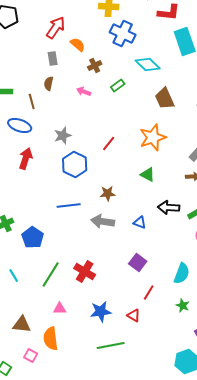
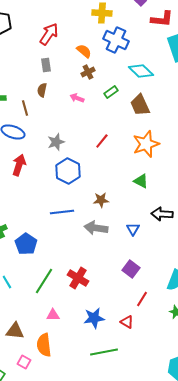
orange semicircle: (78, 44) -> (84, 51), moved
brown trapezoid: (165, 98) -> (140, 105), moved
red line: (109, 144) -> (102, 141), moved
blue triangle: (140, 222) -> (133, 229), turned 40

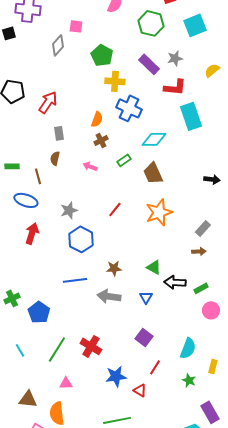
red arrow: (49, 34) -> (48, 102), moved
orange semicircle: (84, 51) -> (97, 119), turned 70
cyan diamond: (141, 71) -> (154, 139), turned -45
green triangle: (141, 181) -> (154, 267), moved
blue star: (94, 318) -> (116, 376), moved

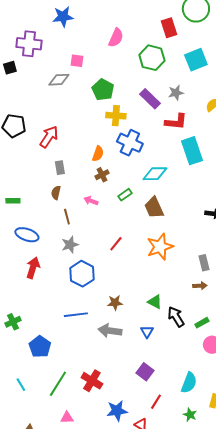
gray diamond: (58, 45) -> (59, 80), turned 45
brown line: (38, 176) -> (67, 217), moved
gray rectangle: (203, 228) -> (204, 263), turned -56
black arrow: (175, 282) -> (176, 317), turned 55
green cross: (12, 298) -> (13, 322), moved

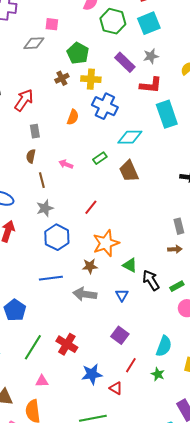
green hexagon: (152, 58) -> (113, 21), moved
cyan square: (196, 60) -> (149, 23), moved
brown cross: (102, 175) -> (62, 78), moved
orange star: (160, 247) -> (106, 243), moved
green star: (190, 415) -> (158, 374), moved

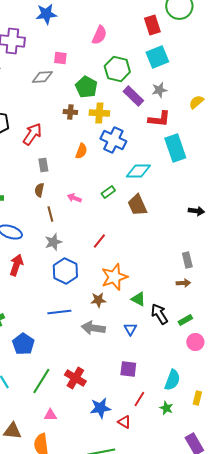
green hexagon: (113, 21) -> (117, 69), moved
brown cross: (62, 78) -> (70, 112), turned 32
purple square: (120, 335) -> (128, 369), turned -30

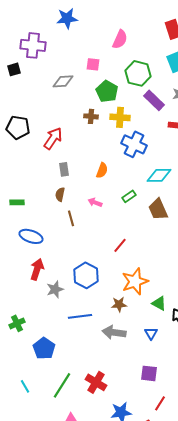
pink square: (60, 58) -> (93, 64), moved
orange semicircle: (81, 151) -> (102, 170), moved
gray star: (53, 242) -> (55, 289), moved

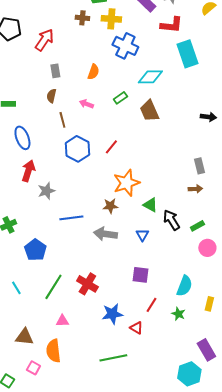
blue ellipse: (31, 236) -> (22, 138), turned 50
blue hexagon: (86, 275) -> (77, 149), moved

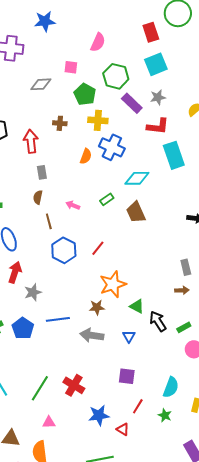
brown cross: (82, 18) -> (60, 123), moved
red arrow: (44, 40) -> (31, 141), turned -40
orange semicircle: (93, 72) -> (86, 156), moved
blue pentagon: (35, 250) -> (23, 328), moved

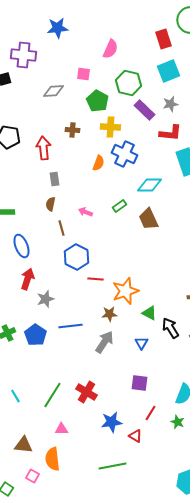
red line: (98, 248) -> (95, 279), moved, turned 56
gray arrow: (92, 335) -> (104, 342), turned 115

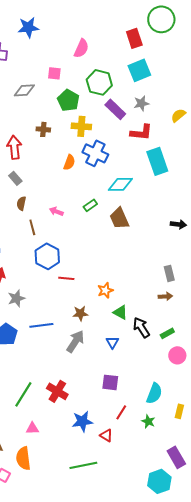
gray rectangle: (54, 179) -> (15, 178), moved, turned -32
orange star: (125, 291) -> (105, 290), moved, size x0.6

